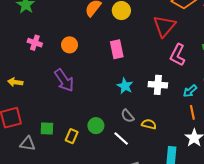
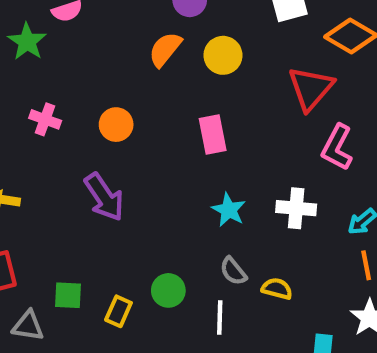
white line: (121, 139) -> (220, 317), turned 49

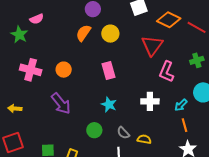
pink cross: (45, 119) -> (31, 70), size x1.5
cyan star: (229, 210) -> (109, 104), moved
green circle: (168, 290) -> (94, 130), moved

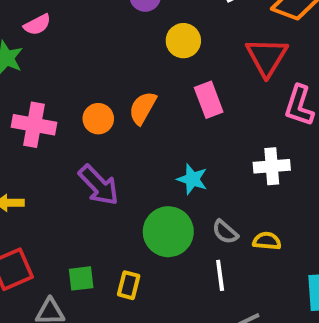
orange semicircle: (83, 33) -> (143, 108), moved
pink rectangle: (109, 70) -> (209, 100), moved
green circle: (94, 130) -> (168, 232), size x1.6

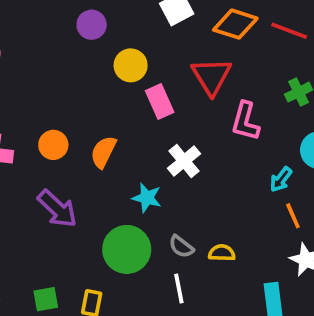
pink rectangle: (209, 100) -> (160, 102), moved
orange semicircle: (143, 108) -> (103, 152), moved
white cross: (272, 166) -> (184, 161), moved, turned -32

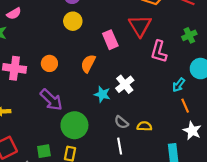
yellow circle: (131, 65) -> (73, 21), moved
orange semicircle: (103, 152) -> (88, 64), moved
white cross: (184, 161) -> (125, 84), moved
green circle: (127, 249) -> (74, 125), moved

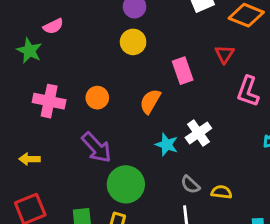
red triangle: (140, 26) -> (224, 54), size x0.6

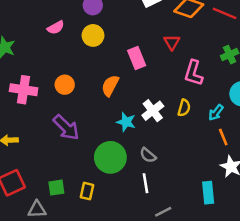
pink semicircle: (53, 26) -> (56, 28), moved
green circle: (126, 184) -> (110, 157), moved
yellow semicircle: (221, 192) -> (184, 108), moved, turned 102

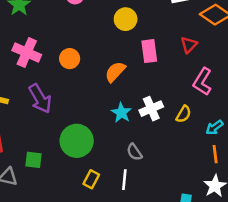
yellow circle: (93, 35) -> (126, 19), moved
purple arrow: (66, 127) -> (40, 99), moved
green circle: (110, 157) -> (77, 141), moved
yellow rectangle: (87, 191) -> (91, 179), moved

